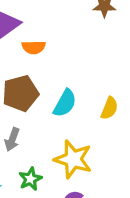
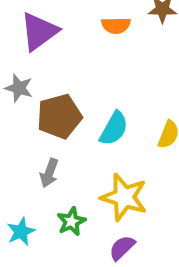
orange semicircle: (34, 47) -> (116, 25), moved

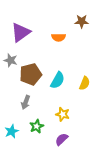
orange semicircle: (116, 25) -> (59, 37), moved
yellow star: (124, 197) -> (63, 114), size x0.6

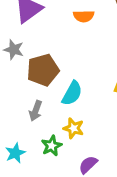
cyan semicircle: (58, 80) -> (72, 93), moved
yellow star: (63, 114) -> (73, 128), moved

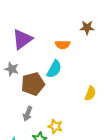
cyan semicircle: (72, 93) -> (54, 69), moved

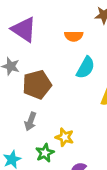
purple triangle: (22, 39) -> (24, 29), turned -50
cyan semicircle: (54, 69) -> (86, 68), moved

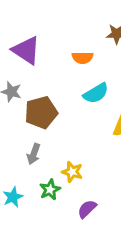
cyan semicircle: (86, 68) -> (96, 93), turned 30

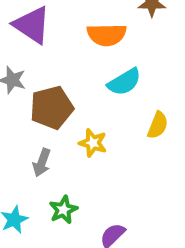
orange semicircle: (83, 58) -> (107, 35), size x1.4
yellow star: (72, 172) -> (93, 143), moved

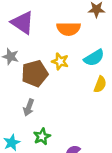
cyan semicircle: (124, 82) -> (94, 58), moved
yellow star: (93, 143) -> (60, 61), moved

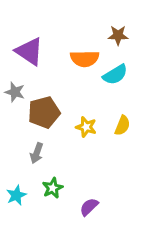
cyan semicircle: (94, 58) -> (115, 75), moved
yellow star: (60, 61) -> (86, 127), moved

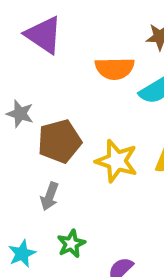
purple triangle: (29, 51) -> (44, 35), moved
yellow star: (86, 127) -> (117, 161), size x1.5

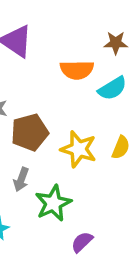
green star: (71, 244) -> (53, 203), moved, size x1.5

